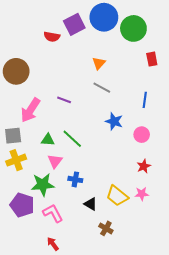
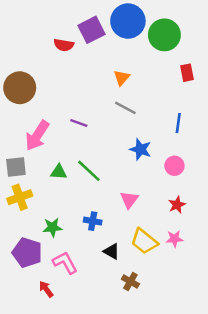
pink triangle: (55, 161) -> (129, 200), moved
green star: (43, 185) -> (52, 227), size x0.7
red arrow: (53, 244) -> (46, 289), moved

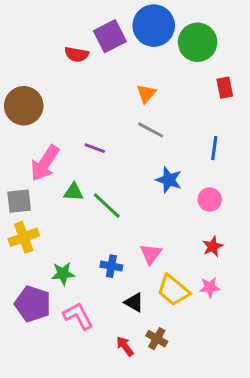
green triangle: (59, 172) -> (74, 192), moved
pink triangle: (129, 200) -> (151, 254), moved
red arrow: (46, 289) -> (125, 346), moved

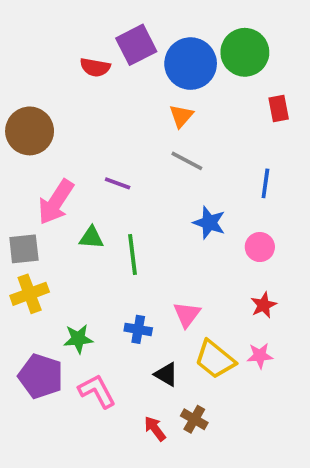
blue circle: (154, 26) -> (191, 64), moved
green line: (107, 206) -> (133, 254), turned 40

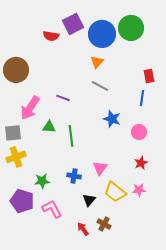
red rectangle: (279, 108) -> (149, 76), moved
black triangle: (166, 374) -> (89, 200), turned 40

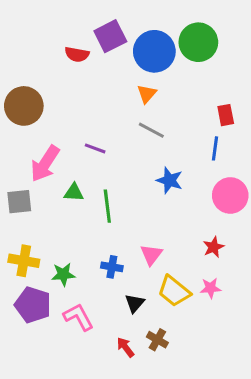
pink circle: (139, 132) -> (230, 195), moved, size x1.5
yellow cross: (16, 157) -> (24, 261), moved, turned 30

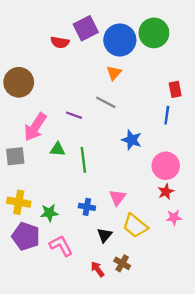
gray line: (151, 130) -> (106, 102), moved
pink circle: (230, 195) -> (166, 166), moved
pink star: (210, 288) -> (174, 217), moved

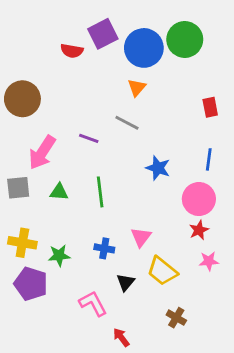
blue line: (167, 115) -> (209, 159), moved
green triangle: (58, 149) -> (59, 192), moved
pink L-shape: (61, 246) -> (93, 303), moved
brown cross: (122, 263) -> (176, 318), moved
red arrow: (98, 269) -> (121, 337), moved

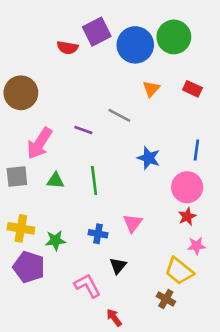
orange triangle: (137, 87) -> (151, 89), moved
red rectangle: (210, 107) -> (192, 89), moved, turned -54
yellow trapezoid: (162, 271) -> (179, 271), moved

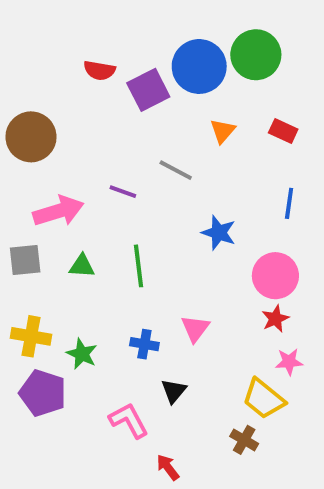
purple square: (97, 32) -> (148, 90), moved
pink arrow: (40, 143) -> (58, 211), turned -140
blue line: (196, 150) -> (289, 203), moved
green star: (55, 240) -> (82, 354), turned 30

